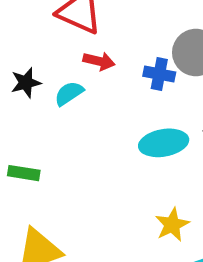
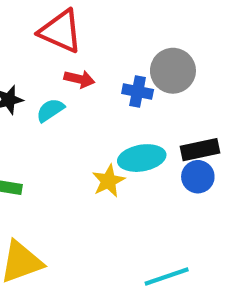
yellow star: (172, 225) -> (108, 181), moved

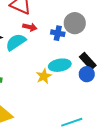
cyan semicircle: (50, 110) -> (16, 42), size x1.5
black rectangle: (200, 150) -> (88, 61), turned 60

